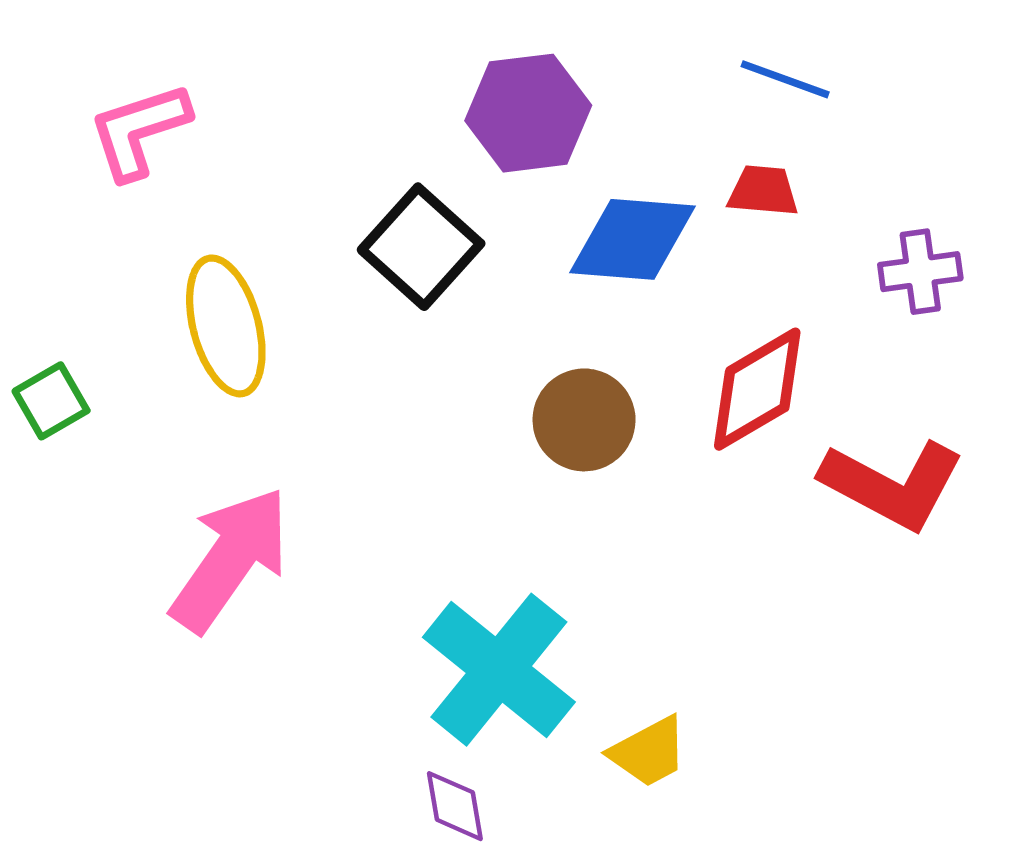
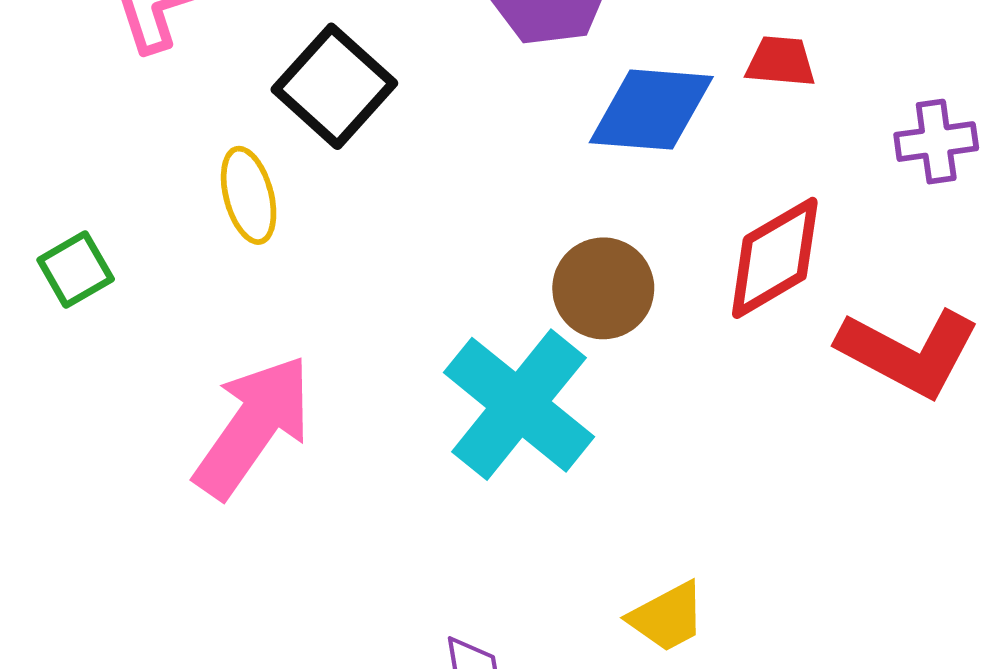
black square: (421, 247) -> (334, 86), moved
yellow ellipse: (226, 326) -> (249, 195), size x0.7
cyan cross: (499, 670) -> (519, 405), moved

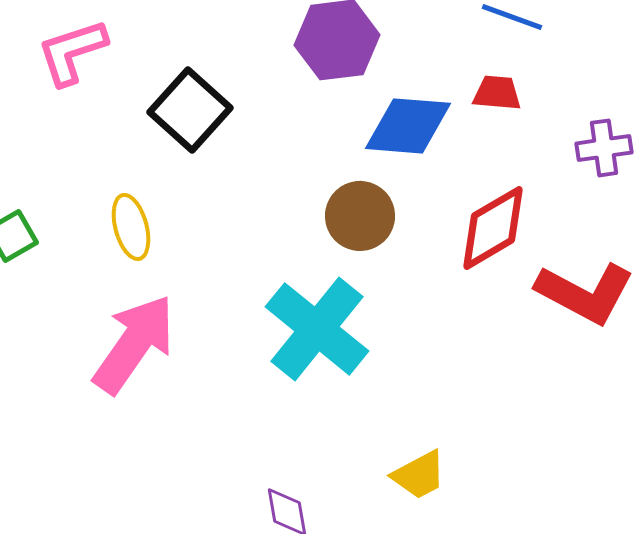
yellow ellipse: (249, 195) -> (131, 227), moved
brown circle: (603, 288) -> (360, 216), moved

